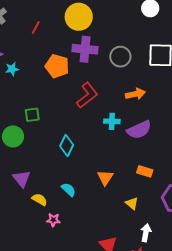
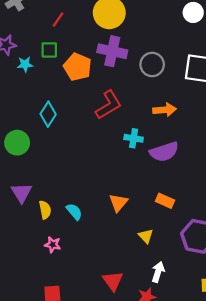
green square: (32, 115) -> (49, 50), moved
cyan diamond: (67, 145) -> (48, 114), moved
yellow semicircle: (40, 200) -> (45, 210), moved, turned 42

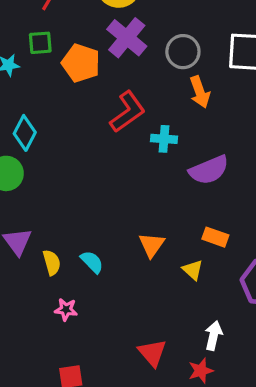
purple cross: (112, 51) -> (127, 38), turned 32
orange arrow: (165, 110) -> (200, 92), moved, turned 80
cyan diamond: (48, 114) -> (25, 133), moved
cyan cross: (134, 138) -> (164, 139), moved
yellow triangle: (146, 236) -> (193, 270), moved

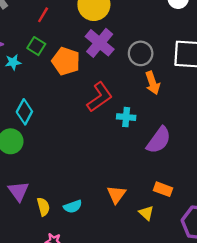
green square: (40, 43) -> (36, 46), turned 36
purple semicircle: (209, 170) -> (159, 140), turned -32
cyan semicircle: (92, 262) -> (73, 207), turned 114

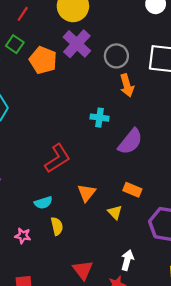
red L-shape: (100, 97) -> (58, 158), moved
yellow semicircle: (43, 207) -> (57, 226), moved

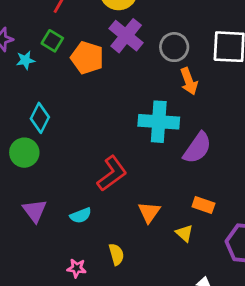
cyan cross: (99, 118) -> (159, 122), size x1.8
cyan semicircle: (43, 203) -> (81, 215), moved

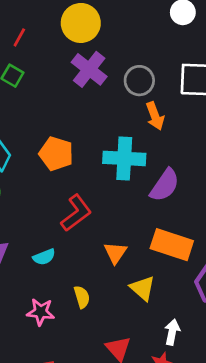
orange pentagon: (87, 58) -> (56, 154), moved
orange rectangle: (203, 205) -> (172, 245), size x1.8
yellow triangle: (184, 233) -> (143, 288), moved, size x1.4
pink star: (77, 268) -> (41, 312), size x1.4

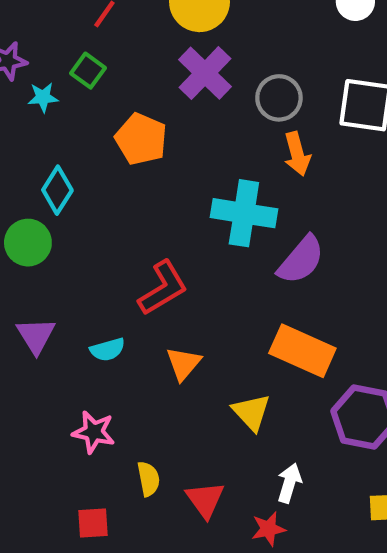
orange pentagon: (56, 154) -> (141, 139), moved
orange triangle: (115, 253) -> (184, 364), moved
yellow semicircle: (82, 297) -> (149, 479), moved

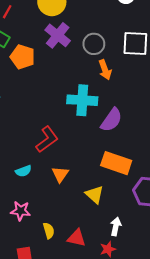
orange pentagon: (141, 139) -> (23, 57), moved
red triangle: (205, 500) -> (76, 238), turned -36

